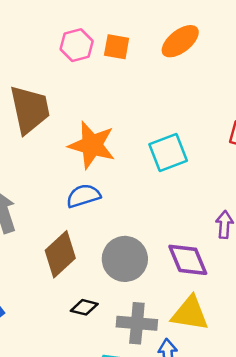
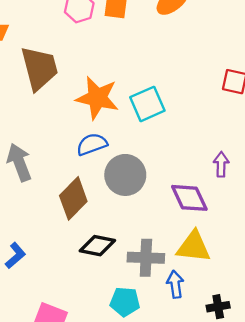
cyan square: (168, 153) -> (147, 104), moved
gray circle: (125, 259) -> (125, 175), moved
black diamond: (84, 307) -> (97, 246), size x1.4

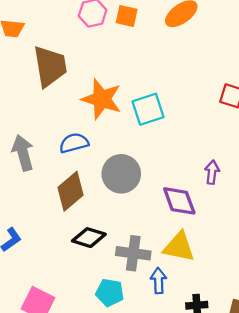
blue semicircle: (92, 144) -> (74, 143), moved

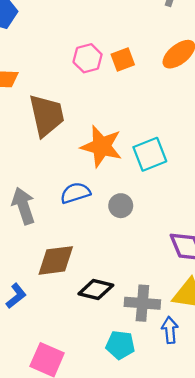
orange square: (127, 16) -> (123, 59), turned -30
gray circle: (121, 174) -> (121, 206), moved, size x0.6
brown diamond: (71, 191) -> (56, 260), moved, turned 36

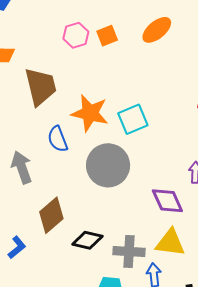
blue semicircle: (75, 193) -> (58, 139), moved, turned -92
gray circle: (121, 206) -> (108, 165), size x2.0
brown diamond: (56, 260) -> (51, 215), turned -33

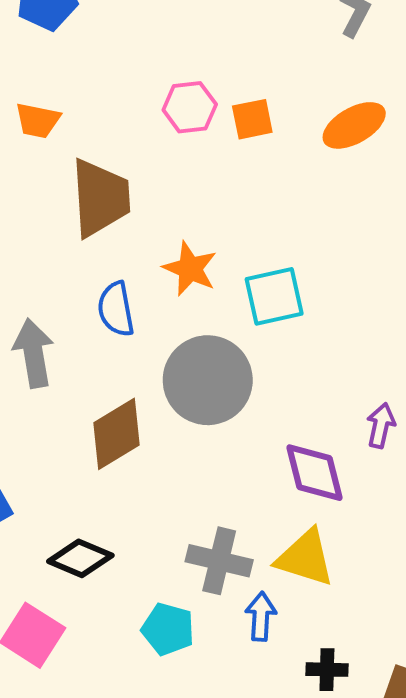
orange star: (90, 113) -> (190, 269), size x0.7
brown diamond: (51, 215) -> (117, 434), moved
black diamond: (87, 240) -> (80, 558), moved

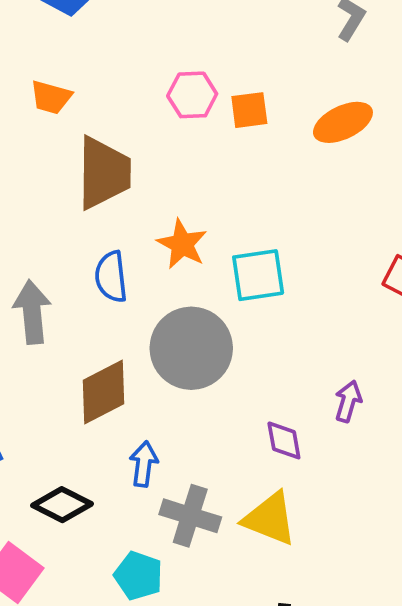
purple diamond: (314, 473) -> (284, 440), size x0.7
blue arrow: (261, 616) -> (144, 464), moved

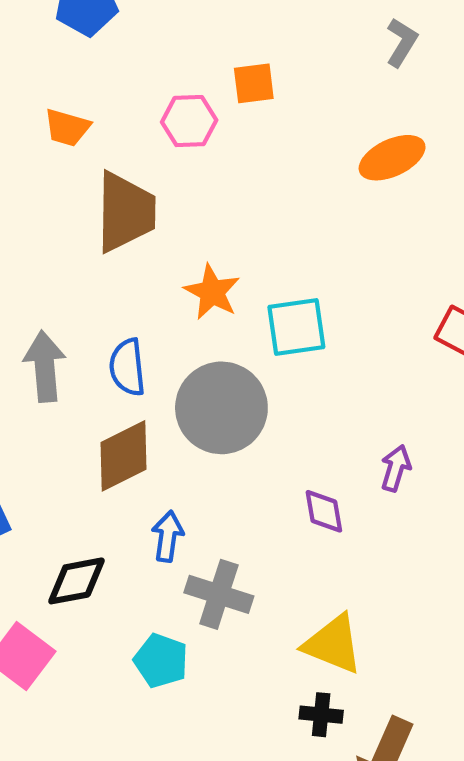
pink hexagon: (192, 95) -> (189, 121), moved
orange square: (249, 110) -> (254, 83), moved
blue semicircle: (111, 277) -> (127, 367), moved
black diamond: (62, 505) -> (76, 581), turned -38
yellow triangle: (270, 519) -> (333, 644), moved

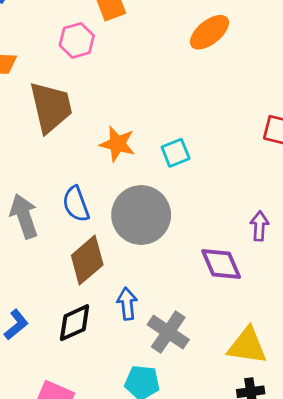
cyan square: (296, 327) -> (176, 153), size x0.7
purple diamond: (324, 511) -> (221, 264), size x1.4
black diamond: (76, 581) -> (75, 323), moved
gray cross: (219, 594) -> (168, 332), turned 30

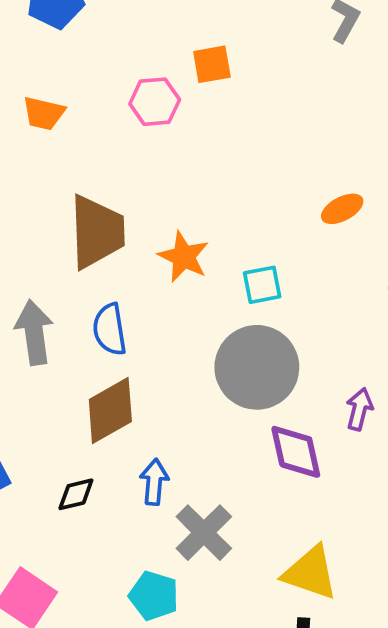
orange ellipse: (209, 32) -> (342, 209), moved, size x0.7
brown trapezoid: (51, 107) -> (97, 232), moved
gray circle: (141, 215) -> (257, 367), moved
black diamond: (75, 323) -> (76, 494), size x0.7

